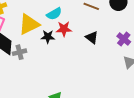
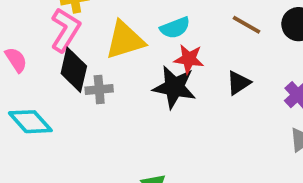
black star: (48, 37) -> (174, 87), moved, size x1.6
black triangle: (92, 37) -> (238, 83), turned 40

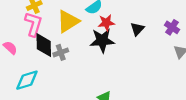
cyan diamond: (30, 122) -> (27, 80), turned -50

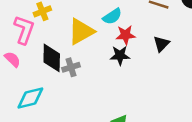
pink L-shape: (33, 24) -> (24, 30), moved
black star: (102, 40) -> (120, 55), size x0.7

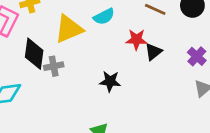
red star: (126, 35) -> (136, 40), moved
black star: (120, 55) -> (110, 81), moved

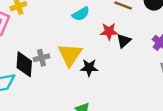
yellow triangle: (69, 29) -> (70, 55), moved, turned -30
black diamond: (34, 54) -> (24, 64), moved

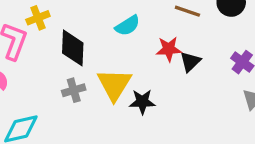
black diamond: (24, 64) -> (73, 48), moved

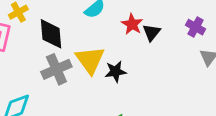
red star: (169, 49) -> (132, 24), turned -30
gray cross: (74, 90) -> (56, 69), size x1.5

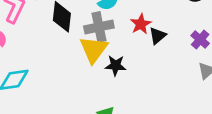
gray cross: (56, 69) -> (99, 27), moved

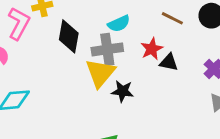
black triangle: (157, 36) -> (169, 62), turned 48

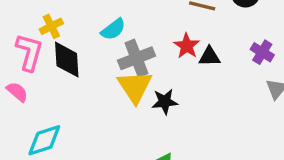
cyan semicircle: (119, 24) -> (113, 29), moved
black diamond: (69, 36) -> (67, 60), moved

